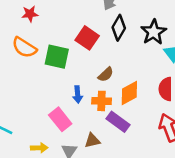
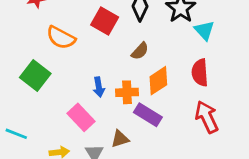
orange semicircle: (24, 48) -> (61, 38), moved
green square: (57, 57) -> (35, 75), moved, turned 30
brown semicircle: (106, 75) -> (140, 51), moved

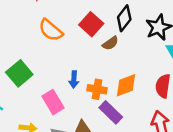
brown semicircle: (140, 51) -> (110, 43), moved
green square: (35, 75) -> (19, 73), moved

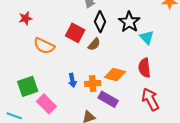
green square: (19, 73) -> (28, 86), turned 35
orange diamond: (126, 85) -> (115, 74), turned 50
pink rectangle: (53, 102) -> (46, 104), moved

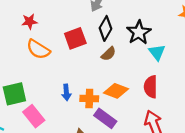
red star: (26, 18) -> (29, 21), moved
red square: (75, 33) -> (75, 38), turned 36
brown semicircle: (94, 44) -> (109, 54), moved

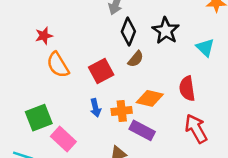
red square: (75, 38) -> (101, 71), moved
orange semicircle: (38, 49) -> (58, 65), turned 35
cyan triangle: (157, 52) -> (205, 48), moved

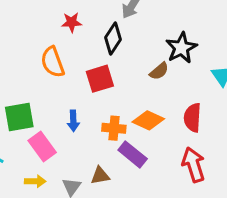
black diamond: (128, 31) -> (113, 39), moved
red star: (44, 36) -> (72, 22), moved
brown semicircle: (136, 59) -> (159, 71), moved
blue arrow: (95, 108) -> (73, 121), moved

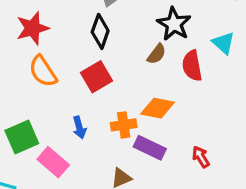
red star: (72, 22) -> (33, 28), moved, size x1.5
red semicircle: (193, 118) -> (192, 66), moved
red arrow: (194, 165) -> (201, 157), moved, size x0.6

